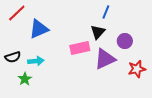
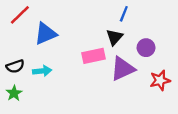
green star: (25, 79) -> (14, 93), moved

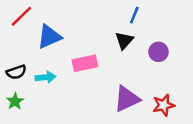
pink rectangle: (93, 56) -> (85, 63), moved
purple triangle: (123, 69) -> (127, 99), moved
red star: (160, 80) -> (164, 105), moved

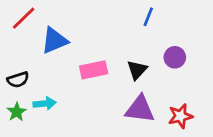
black triangle: (124, 40) -> (137, 70), moved
cyan arrow: (45, 77) -> (45, 104), moved
purple triangle: (127, 99) -> (140, 109), turned 32

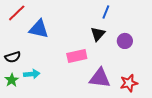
blue triangle: (54, 40) -> (39, 29), turned 35
pink rectangle: (94, 70) -> (77, 56), moved
black triangle: (137, 70) -> (98, 34), moved

